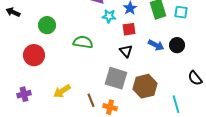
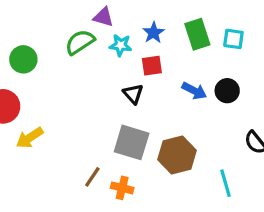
green semicircle: (83, 42) -> (80, 42), moved, turned -42
black triangle: (126, 51) -> (133, 94), moved
yellow arrow: (62, 91) -> (30, 138), moved
brown line: (91, 100) -> (92, 177), turned 56

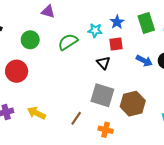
purple triangle: (103, 17) -> (48, 12), moved
green semicircle: (80, 42) -> (68, 42), moved
yellow arrow: (30, 138) -> (36, 113), moved, turned 60
orange cross: (122, 188) -> (106, 130), moved

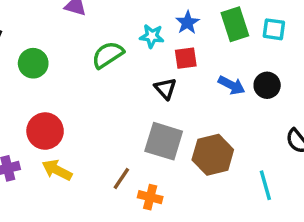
green circle: (30, 40) -> (33, 63), moved
red circle: (17, 71) -> (45, 131), moved
orange cross: (106, 130) -> (150, 197), moved

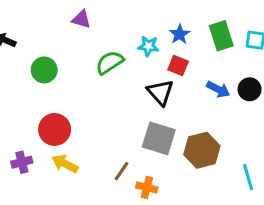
red square: (186, 58) -> (178, 65), turned 30
black triangle: (165, 89) -> (160, 92), size x1.4

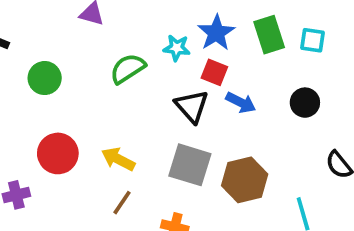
blue star: (180, 34) -> (216, 33), size x1.4
blue arrow: (218, 89) -> (241, 103), moved
yellow arrow: (65, 164) -> (118, 159), moved
brown line: (122, 171) -> (122, 203), moved

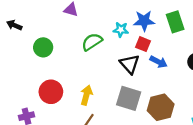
blue star: (216, 33) -> (144, 21), turned 30
yellow arrow: (118, 159) -> (86, 95), turned 78

